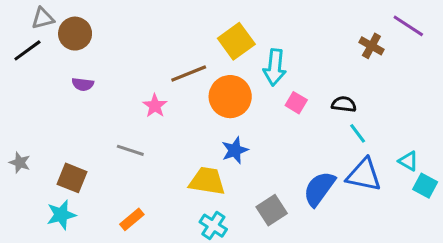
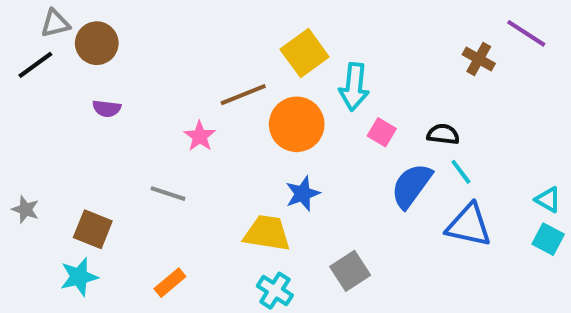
cyan triangle: (408, 161) -> (548, 200), moved
blue semicircle: (319, 189) -> (411, 186), moved

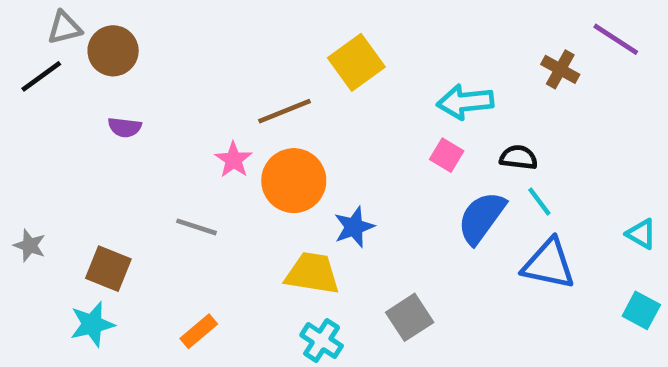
cyan arrow: (354, 87) -> (465, 102), moved, turned 78
orange circle: (297, 124) -> (294, 181), moved
cyan square: (548, 239) -> (641, 310), moved

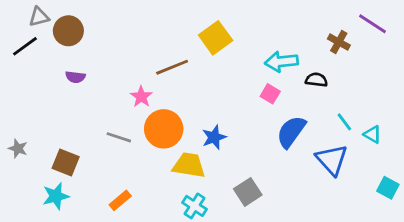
black semicircle: (519, 157) -> (316, 80), moved
orange circle: (294, 181) -> (164, 129), moved
cyan line: (539, 201) -> (344, 122), moved
cyan triangle: (641, 234) -> (372, 134), moved
blue triangle: (549, 264) -> (332, 160), turned 36

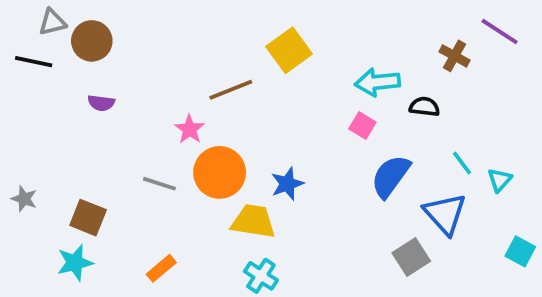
black line: (25, 46) -> (34, 62), turned 48
cyan triangle: (372, 134) -> (500, 180), turned 42
gray square: (248, 192) -> (411, 257), moved

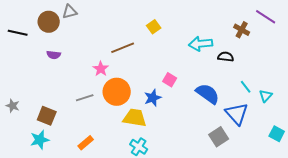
gray triangle: (52, 22) -> (70, 12), moved
yellow square: (289, 50) -> (154, 27), size x0.6
pink square: (362, 125) -> (170, 80), moved
blue semicircle: (391, 176) -> (208, 94), turned 90
gray line: (159, 184) -> (85, 98), turned -36

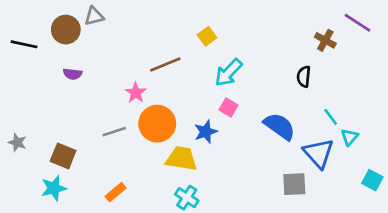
cyan arrow: (201, 44) -> (228, 73), moved, turned -40
black semicircle: (226, 57) -> (304, 77), turned -91
cyan triangle: (266, 96) -> (349, 137), moved
gray square: (219, 137) -> (294, 184), turned 30

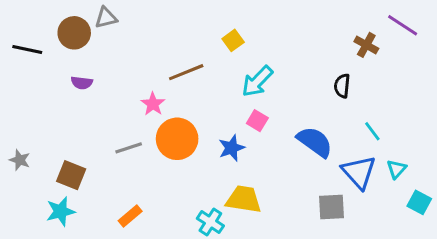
cyan triangle: (349, 137) -> (397, 169), moved
yellow trapezoid: (181, 159) -> (244, 199), moved

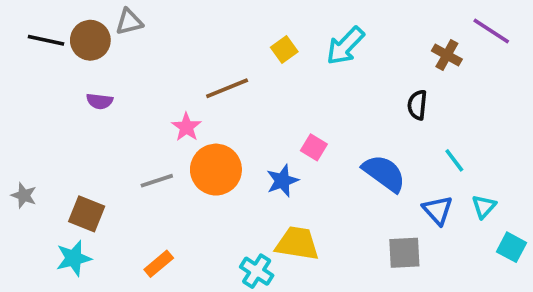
black line: (27, 49) -> (46, 40), moved
cyan arrow: (257, 81) -> (345, 46), moved
blue triangle: (359, 172) -> (438, 210), size x0.7

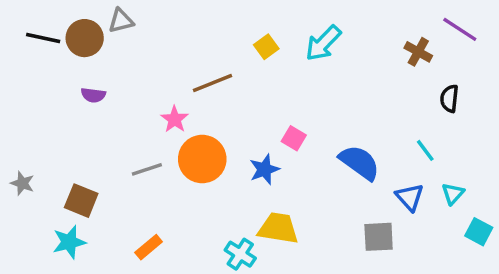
black semicircle: (417, 105) -> (449, 99), moved

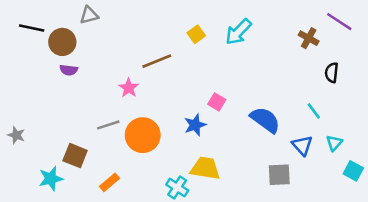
brown circle: (85, 38) -> (62, 42), moved
orange circle: (202, 159) -> (143, 135), moved
brown square: (81, 201) -> (75, 156), moved

